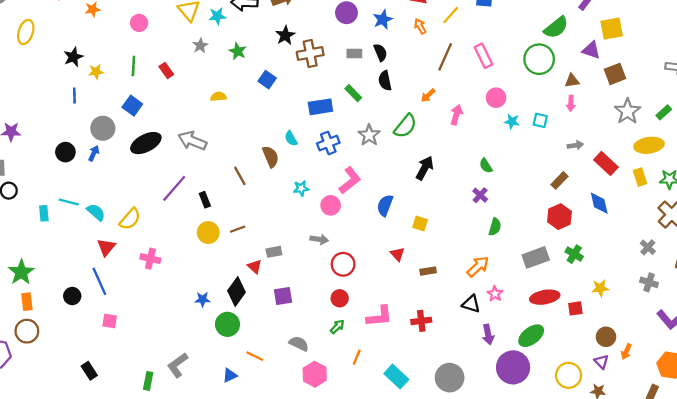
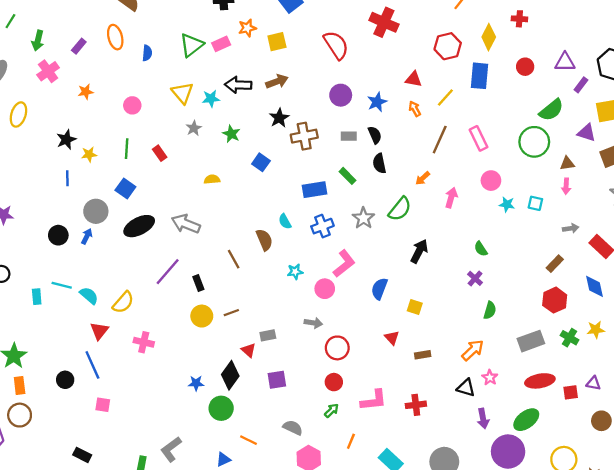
yellow star: (600, 288) -> (596, 330), moved
purple triangle: (601, 362) -> (593, 383), moved, turned -35
black rectangle: (89, 371) -> (82, 455), turned -30

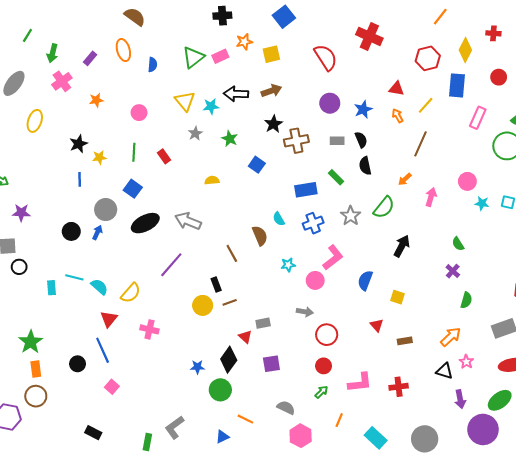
pink rectangle: (478, 138) -> (478, 118), moved, turned 50
black rectangle: (198, 283) -> (216, 285), moved
pink square: (103, 405) -> (112, 387), turned 32

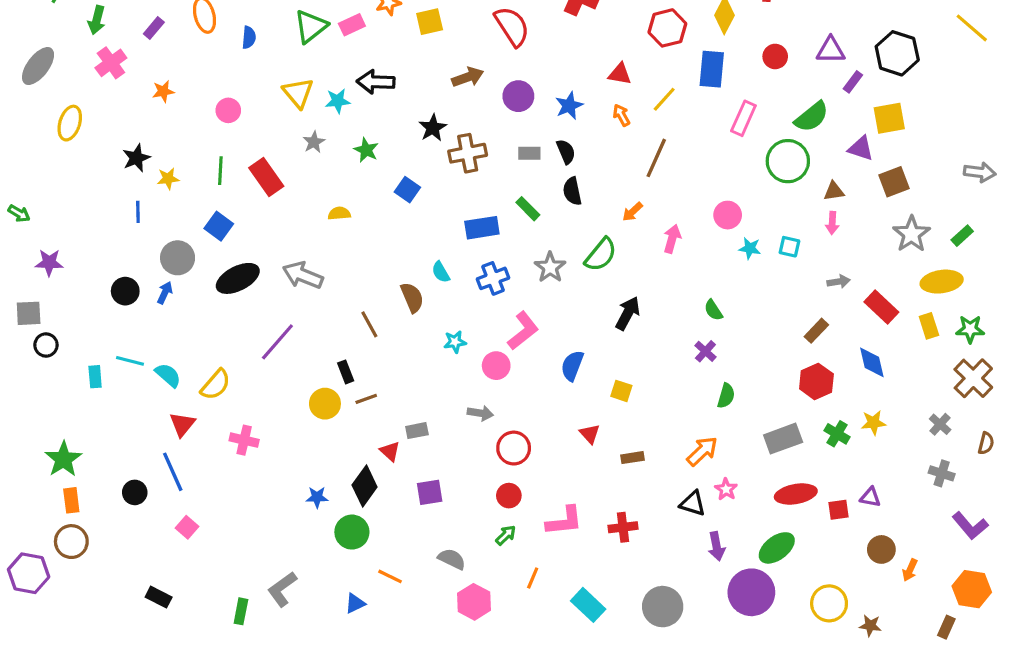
brown arrow: (271, 91) -> (468, 77), moved
red rectangle: (164, 156) -> (266, 177), size x1.6

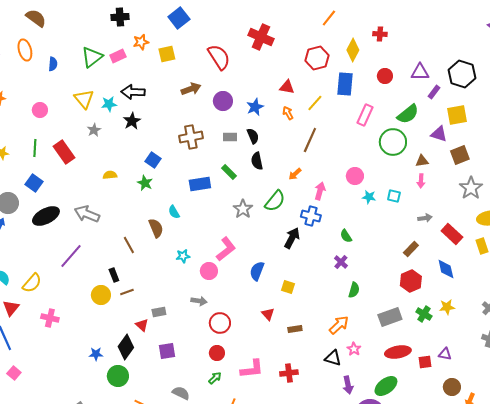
black star: (433, 128) -> (132, 121), moved
green star: (366, 150) -> (145, 183), moved
blue cross: (493, 278) -> (311, 216), moved, turned 36

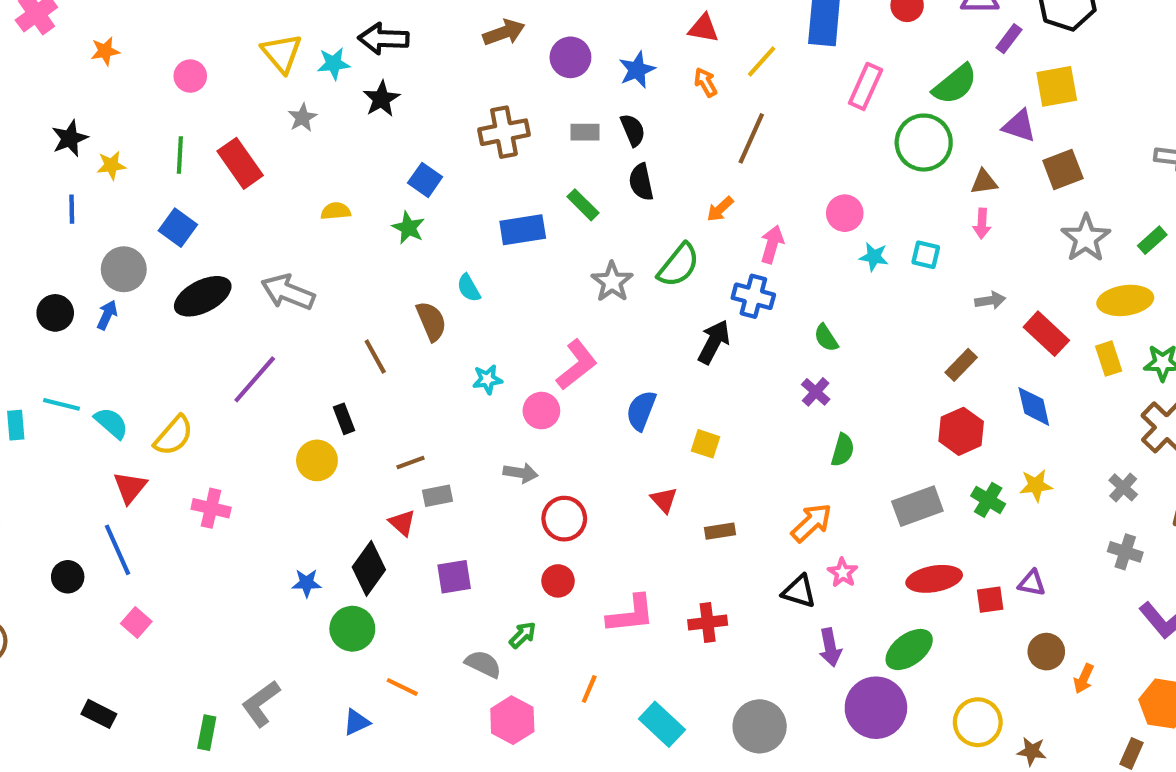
brown line: (127, 292) -> (410, 463), moved
green arrow: (215, 378) -> (523, 635), moved

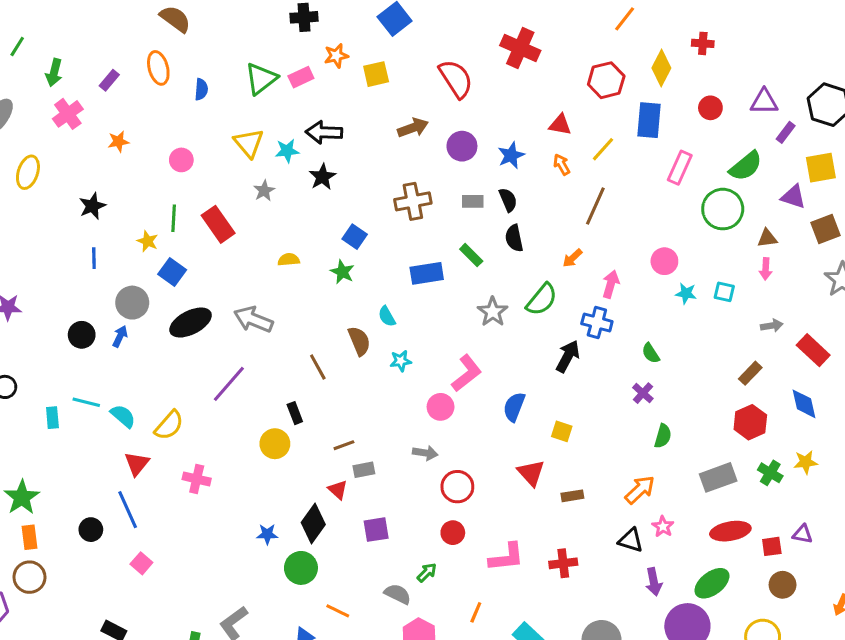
yellow star: (111, 165) -> (148, 241), moved, turned 30
cyan star: (487, 379) -> (401, 361), moved
red triangle: (664, 500) -> (531, 473), size x1.4
brown circle: (1046, 652) -> (783, 585), moved

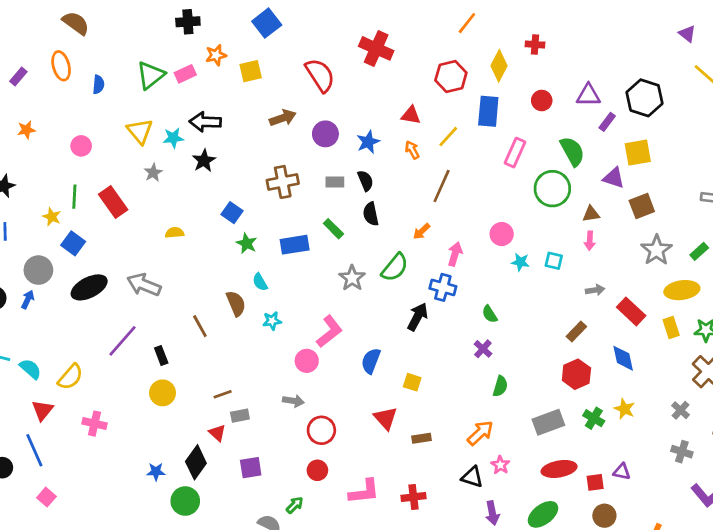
green semicircle: (746, 166) -> (572, 151), turned -80
green star: (342, 272) -> (247, 243), moved
black rectangle: (295, 413) -> (161, 355), moved
yellow star: (806, 462) -> (624, 409), turned 30

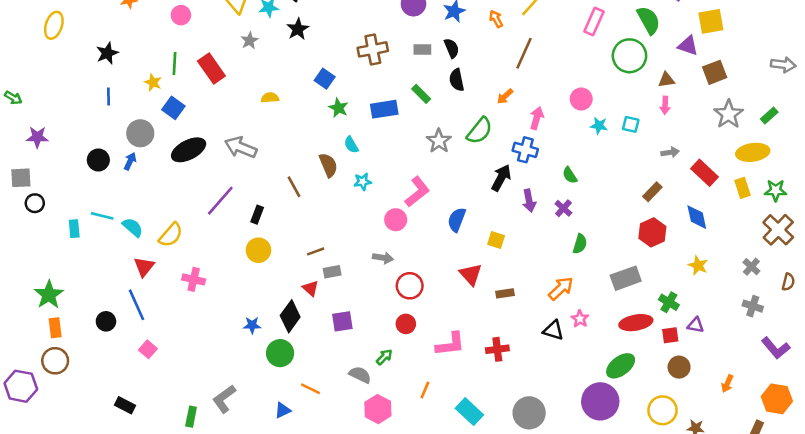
black rectangle: (161, 355) -> (257, 215), turned 42
green cross: (594, 418) -> (669, 302), moved
purple arrow: (492, 513) -> (529, 201), moved

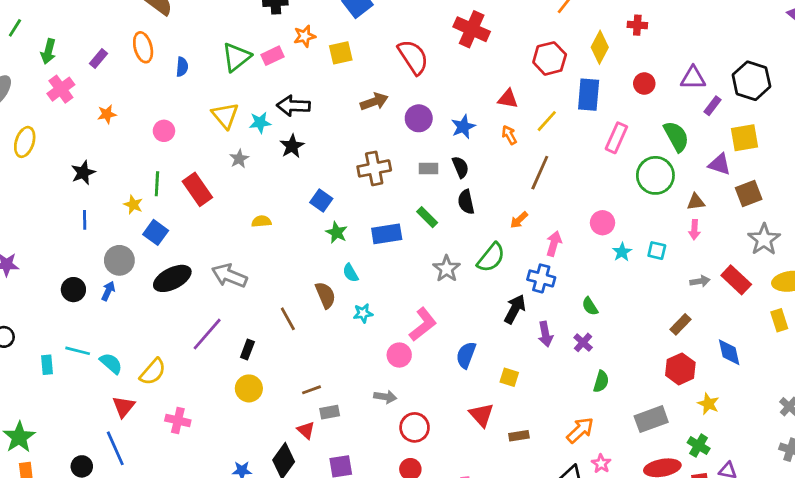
cyan star: (599, 126) -> (622, 252), turned 30
red rectangle: (704, 173) -> (736, 280), moved
yellow star: (698, 265) -> (708, 404), moved

